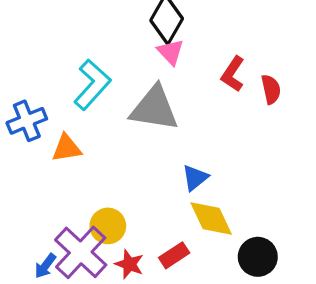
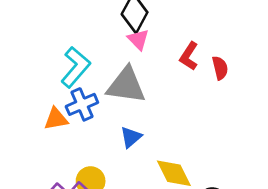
blue cross: (27, 121) -> (82, 104), moved
blue triangle: (195, 178) -> (131, 137), moved

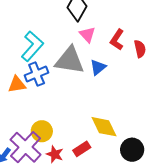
pink triangle: (138, 39) -> (87, 35), moved
blue triangle: (131, 137) -> (98, 67), moved

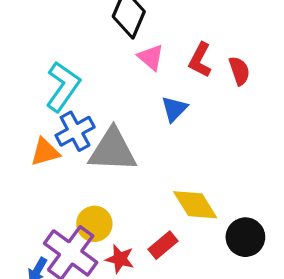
gray triangle: (70, 60) -> (112, 150), moved

